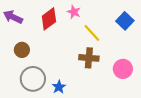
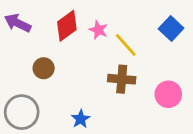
pink star: (74, 12) -> (98, 30), moved
brown circle: (22, 50) -> (44, 68), moved
gray circle: (33, 79) -> (22, 112), moved

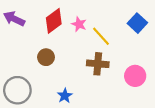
brown circle: (44, 68) -> (46, 57), moved

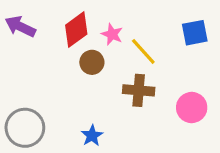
blue square: (137, 23) -> (195, 33), turned 36
brown circle: (46, 57) -> (92, 62), moved

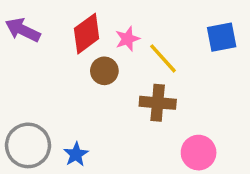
pink star: (112, 34) -> (127, 39), turned 30
pink circle: (192, 108) -> (199, 153), moved
blue star: (92, 136) -> (76, 154), moved

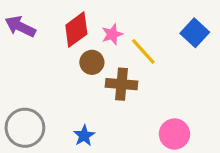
blue square: (222, 37) -> (195, 33), turned -36
brown cross: (158, 103) -> (122, 84), moved
blue star: (76, 154) -> (84, 136), moved

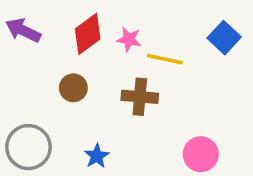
pink star: (112, 34) -> (129, 39), turned 30
yellow line: (143, 51) -> (165, 59), turned -36
brown circle: (92, 62) -> (73, 88), moved

